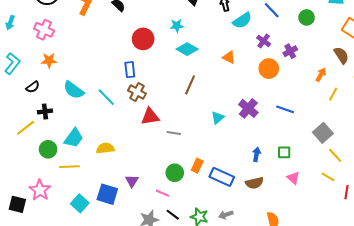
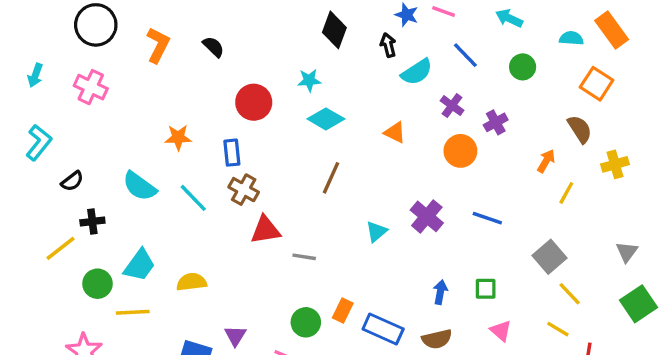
orange star: (49, 60) -> (178, 137), moved

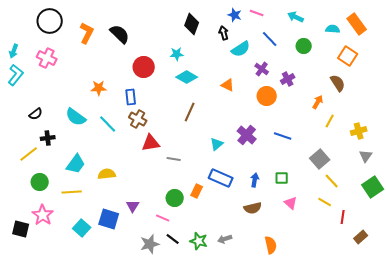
black semicircle: (213, 47) -> (120, 34), size x1.5
cyan L-shape: (39, 143) -> (16, 75), moved
yellow cross: (615, 164) -> (359, 131), moved
green circle: (97, 284) -> (40, 182), moved
blue rectangle: (383, 329) -> (221, 178), moved

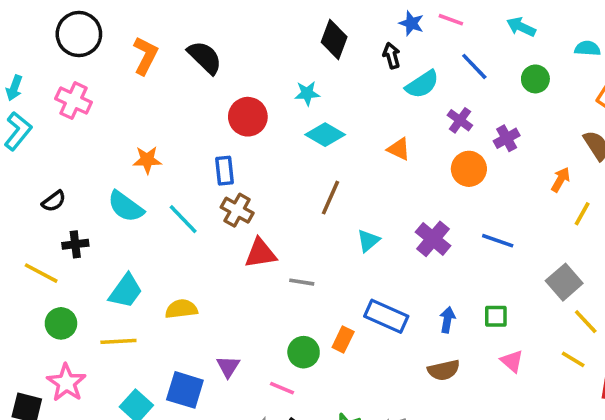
orange star: (99, 88) -> (147, 160), moved
cyan triangle: (217, 144) -> (368, 241), moved
yellow line: (29, 154) -> (41, 273), turned 66

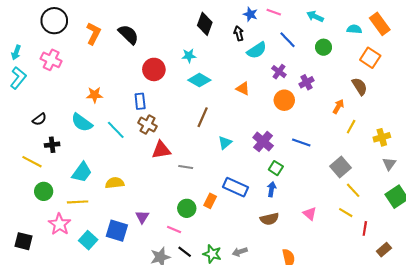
green square: (496, 316) -> (276, 168), moved, turned 32
pink star: (66, 383) -> (60, 224), moved

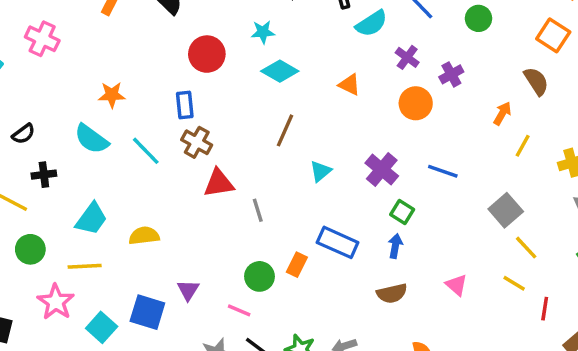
gray line: (186, 167) -> (258, 210), turned 64

